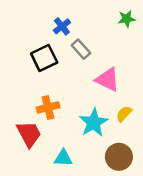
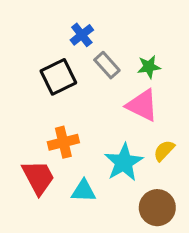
green star: (127, 19) -> (149, 67), moved
cyan triangle: (63, 158) -> (83, 191), moved

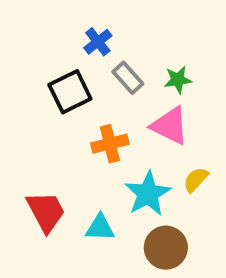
orange cross: (63, 142) -> (110, 144), moved
brown circle: (157, 208) -> (166, 248), moved

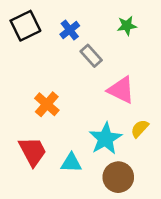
green star: (178, 80) -> (127, 26), moved
black square: (70, 92) -> (25, 26), moved
orange cross: (110, 144) -> (47, 104), moved, turned -35

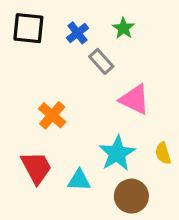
black square: (25, 26) -> (28, 28), turned 32
green star: (127, 26) -> (123, 28), moved, turned -30
yellow semicircle: (140, 129) -> (163, 153), moved, turned -60

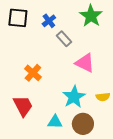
green star: (123, 28) -> (91, 16), moved, size x1.6
yellow semicircle: (163, 153) -> (103, 97), turned -80
cyan triangle: (79, 180) -> (55, 122), moved

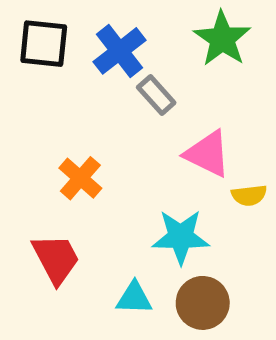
blue cross: (49, 21) -> (120, 51), size x1.5
cyan star: (74, 97) -> (181, 237), turned 30
yellow semicircle: (103, 97) -> (249, 195), moved

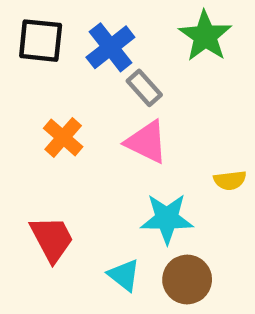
pink triangle: (208, 154) -> (147, 142), moved
orange cross: (80, 178) -> (63, 137), moved
cyan triangle: (134, 298) -> (124, 275), turned 36

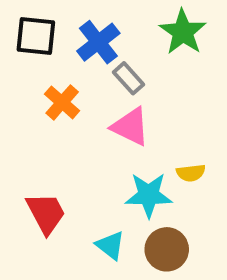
orange cross: (63, 137) -> (62, 102), moved
yellow semicircle: (230, 180) -> (191, 173), moved

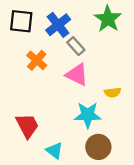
yellow semicircle: (191, 173) -> (113, 92), moved
cyan triangle: (110, 245) -> (54, 150), moved

